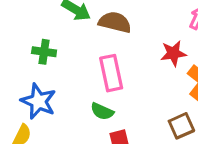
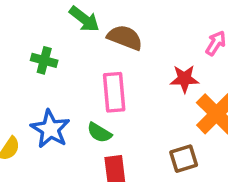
blue star: (38, 101) -> (50, 129), moved

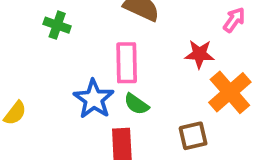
blue star: (50, 129) -> (94, 99), moved
green semicircle: (99, 133) -> (136, 104), moved

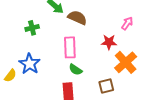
green cross: (57, 25) -> (32, 28), turned -32
blue star: (94, 99) -> (30, 64), moved

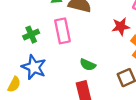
green cross: (32, 28) -> (31, 35), moved
pink rectangle: (70, 47) -> (62, 31), moved

